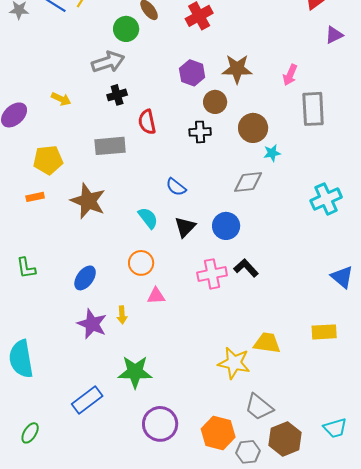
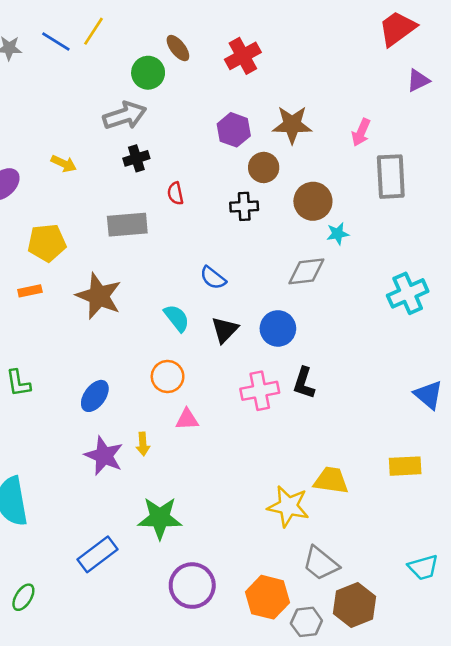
red semicircle: (147, 122) -> (175, 193), size x0.7
black L-shape: (246, 268) -> (304, 383), turned -120
cyan trapezoid: (335, 428) -> (423, 567), moved

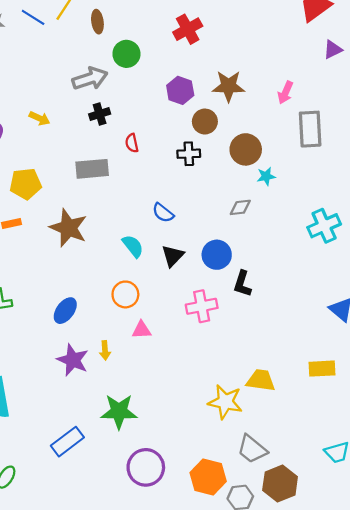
brown ellipse: (178, 48) -> (97, 22), moved, turned 30
green circle: (148, 73) -> (126, 54), moved
gray diamond: (306, 271) -> (240, 207), size x0.7
black L-shape: (304, 383) -> (242, 284), moved

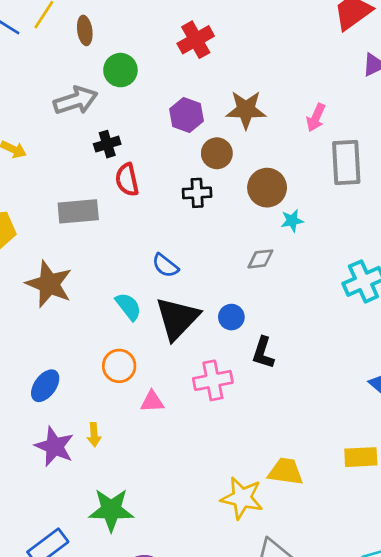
black cross: (100, 114) -> (107, 144), moved
red semicircle: (132, 143) -> (127, 180), size x1.4
blue circle: (217, 255) -> (231, 317), size x0.7
black triangle: (173, 256) -> (177, 318), size x1.6
pink triangle: (141, 330) -> (152, 402), moved

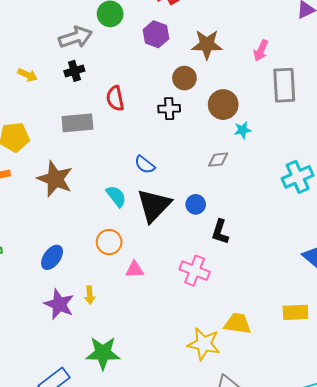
purple hexagon: (186, 115) -> (156, 34), moved
black cross: (107, 144) -> (74, 71), moved
pink cross: (213, 380) -> (195, 271), moved, turned 32

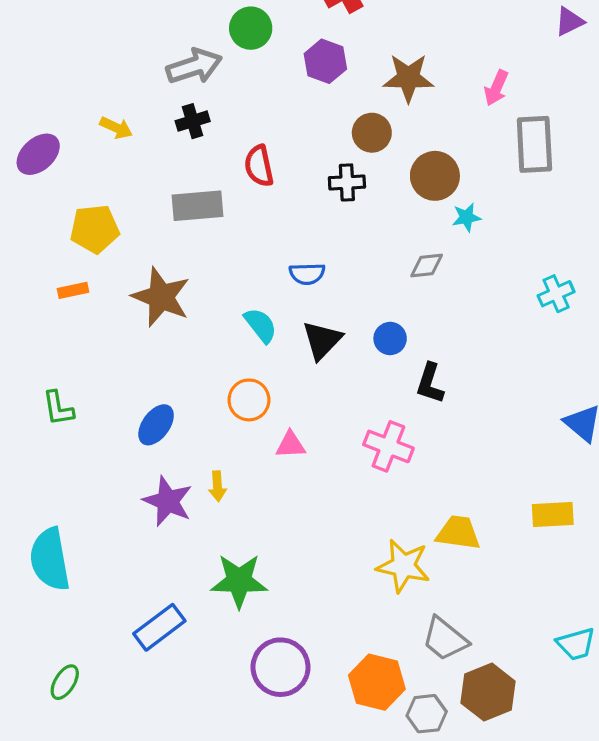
blue semicircle: (145, 165) -> (307, 274), turned -40
cyan cross: (298, 177) -> (556, 294), size x0.7
black triangle: (154, 205) -> (322, 340), size x0.7

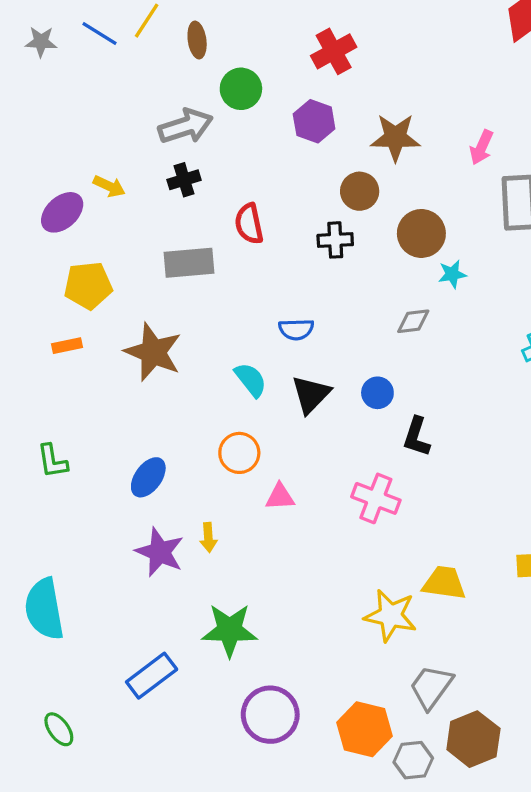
purple ellipse: (38, 154) -> (62, 212), moved
gray trapezoid: (445, 639) -> (431, 687), turned 87
green ellipse: (65, 682) -> (59, 729), turned -68

